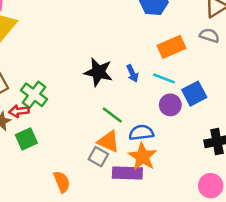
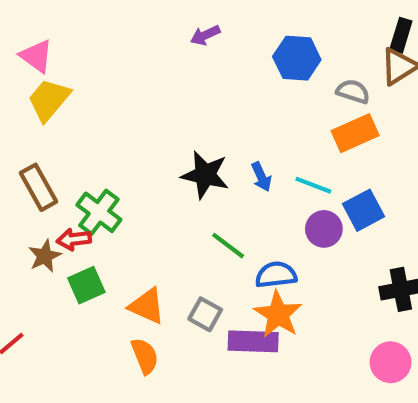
gray semicircle: (209, 35) -> (353, 91), moved
orange rectangle: (172, 47) -> (355, 133), moved
orange triangle: (108, 141) -> (147, 306), moved

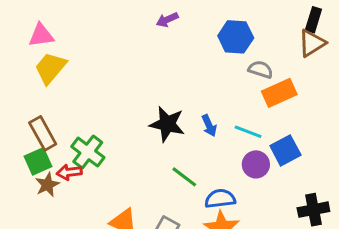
pink triangle: (36, 56) -> (41, 35), turned -44
gray semicircle: (353, 91) -> (261, 70), moved
green square: (86, 285) -> (38, 161), moved

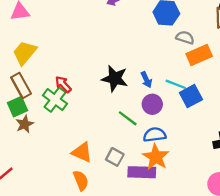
yellow trapezoid: (50, 68) -> (25, 53), moved
blue square: (285, 150) -> (191, 96), moved
purple circle: (256, 164) -> (152, 104), moved
red arrow: (69, 172) -> (63, 84), moved, turned 54

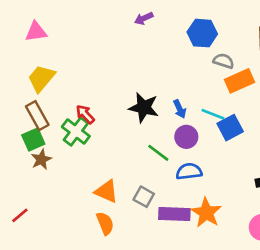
orange star: (156, 157) -> (206, 213), moved

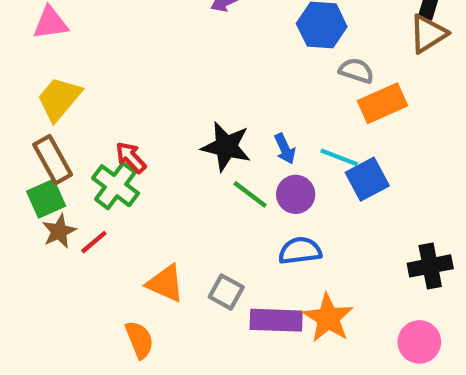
green line: (158, 153) -> (250, 194), moved
red line: (20, 215) -> (94, 242), moved
orange semicircle: (105, 223) -> (139, 340), moved

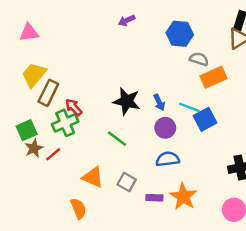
brown rectangle: (53, 160) -> (48, 93), moved, turned 55
green cross: (116, 186) -> (65, 123), turned 30
green line: (250, 194) -> (117, 139), moved
purple rectangle: (276, 320) -> (154, 198), size x0.6

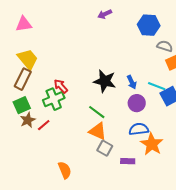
yellow trapezoid: (34, 75) -> (28, 59), turned 100
brown rectangle: (48, 93) -> (23, 79), moved
orange triangle: (93, 177) -> (98, 131), moved
orange star: (183, 196) -> (152, 144), moved

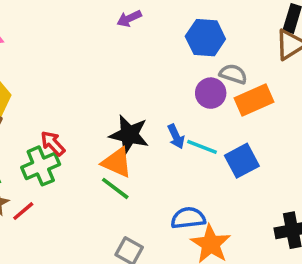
cyan line: (157, 86) -> (202, 147), moved
purple circle: (137, 103) -> (211, 93), moved
orange triangle: (98, 131) -> (117, 162), moved

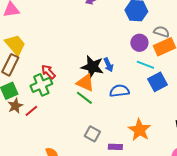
gray semicircle: (233, 74) -> (161, 32), moved
blue arrow: (176, 136) -> (108, 65), moved
cyan line: (202, 147) -> (145, 65), moved
blue semicircle: (188, 218) -> (119, 91), moved

